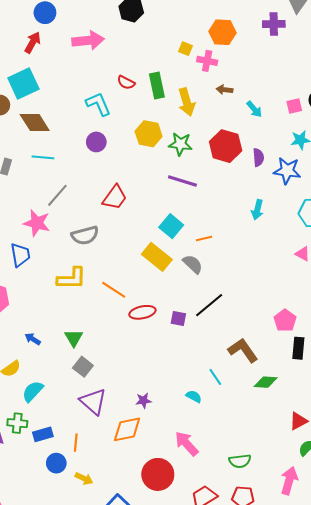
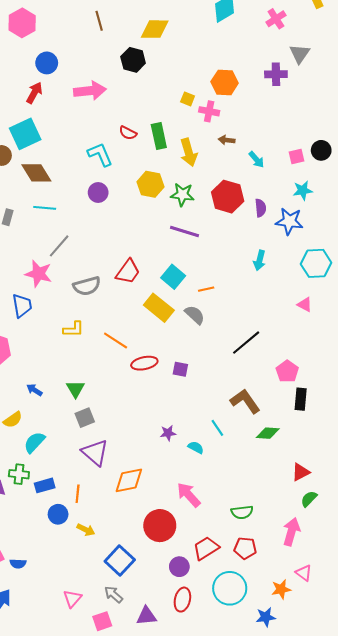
red trapezoid: (115, 197) -> (128, 272), moved
yellow L-shape: (72, 278) -> (73, 329), size x0.7
black line: (209, 305) -> (246, 343), moved
gray square: (83, 367) -> (85, 418), turned 30
purple star: (143, 401) -> (168, 433), moved

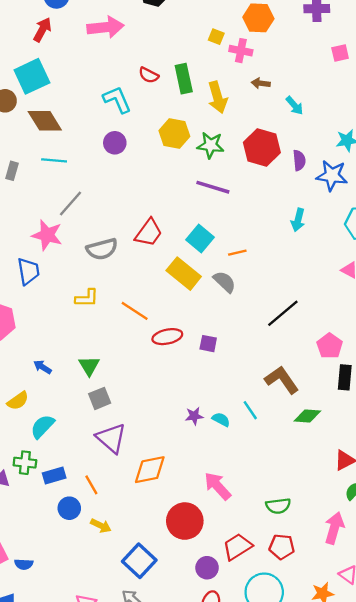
pink square: (297, 157) -> (340, 53), moved
cyan semicircle: (196, 447) -> (221, 419), moved
orange line: (78, 494) -> (91, 485), turned -36

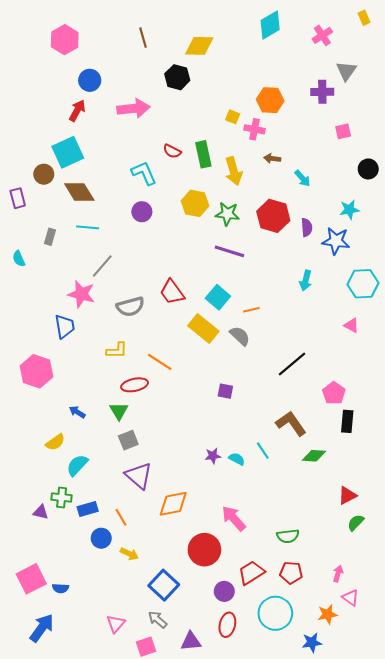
red trapezoid: (149, 233) -> (172, 292), turned 108
red ellipse: (167, 337) -> (135, 385), moved
pink arrow: (334, 528) -> (338, 574), moved, size x0.6

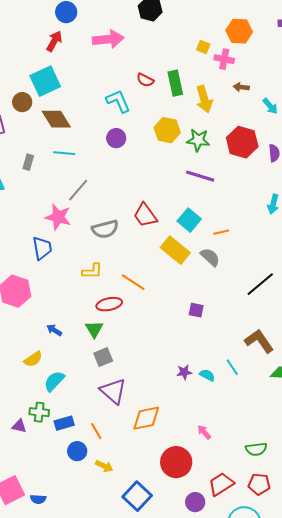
pink arrow: (234, 518) -> (204, 432), size x0.6

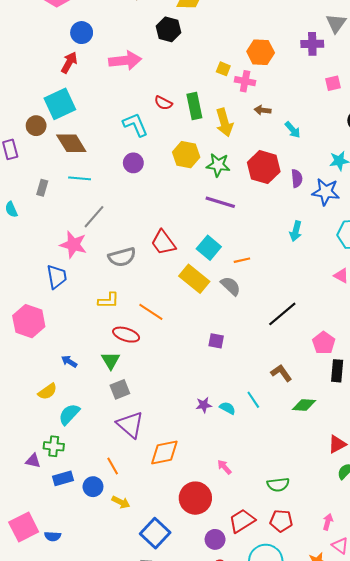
red ellipse: (109, 304) -> (126, 335), turned 30
brown L-shape: (259, 341) -> (281, 373), size x0.7
blue rectangle: (64, 423) -> (63, 478), moved

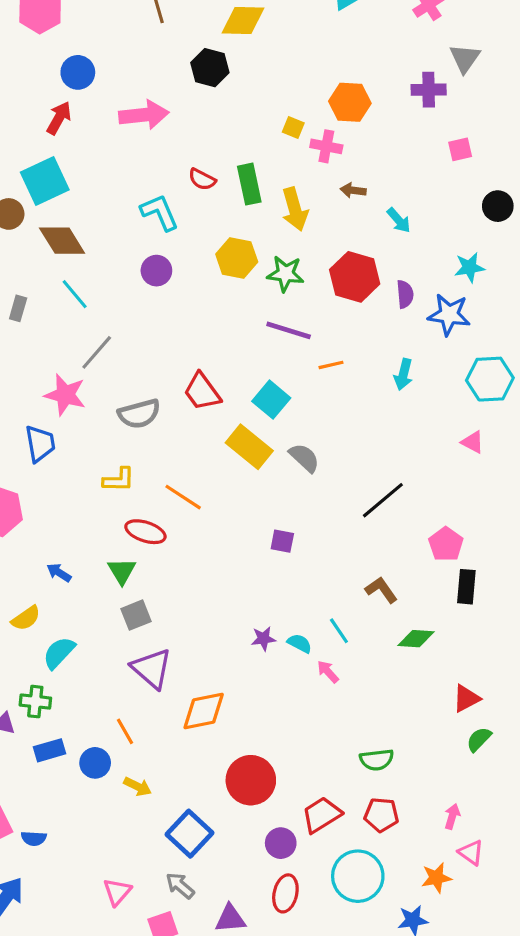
cyan line: (80, 178) -> (75, 294), turned 45
orange line: (242, 260) -> (331, 365), moved
pink arrow: (224, 467) -> (328, 672), moved

